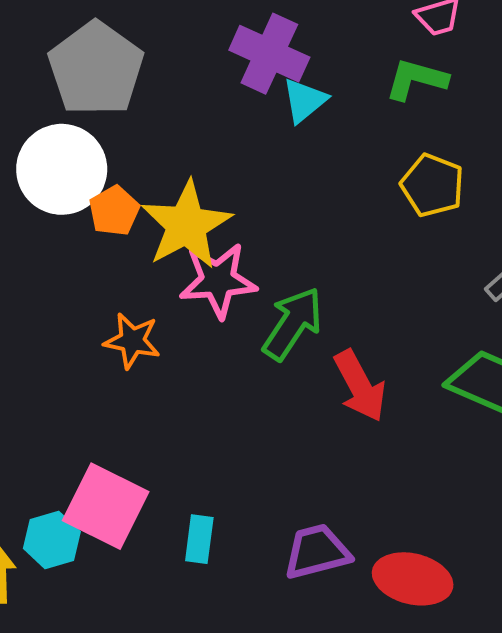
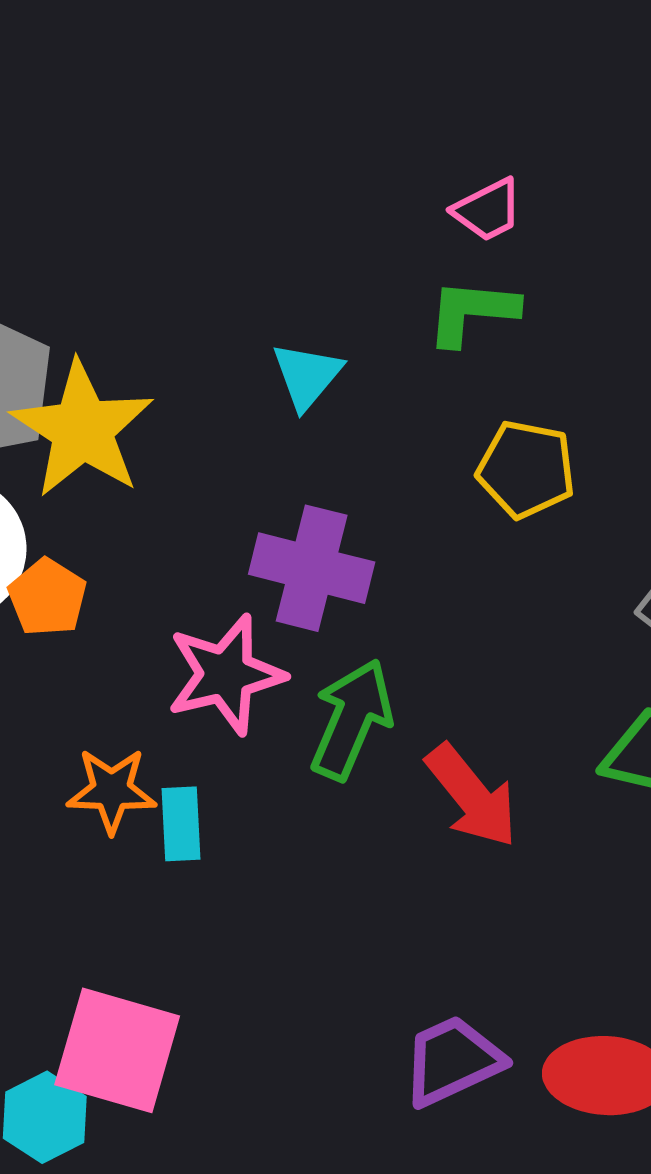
purple cross: (269, 54) -> (312, 568), moved
yellow star: (186, 225) -> (82, 429), moved
cyan rectangle: (199, 539) -> (181, 824), moved

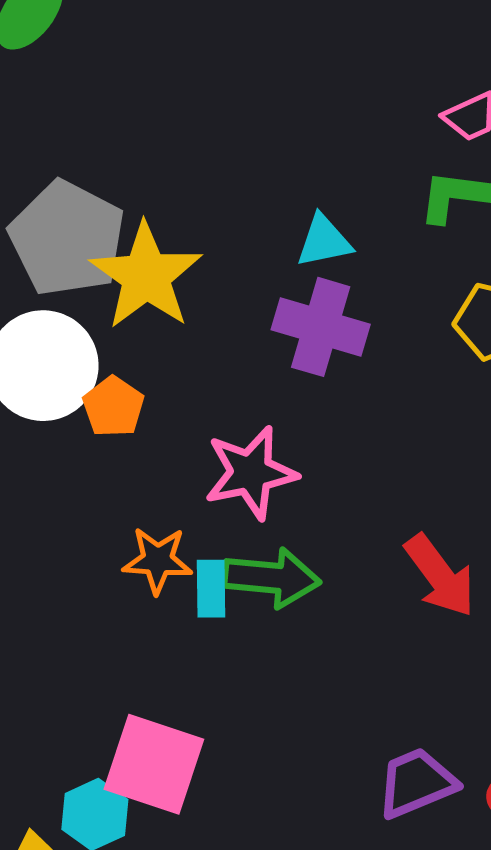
cyan triangle: (307, 376) -> (324, 241), turned 36
purple cross: (312, 568) -> (321, 327), moved
green arrow: (352, 719) -> (271, 578), moved, turned 70

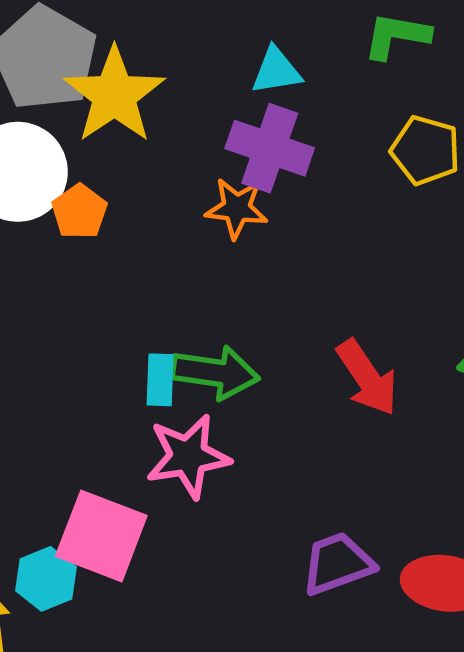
pink star: (251, 473) -> (188, 456), moved
orange star: (158, 560) -> (237, 208), moved

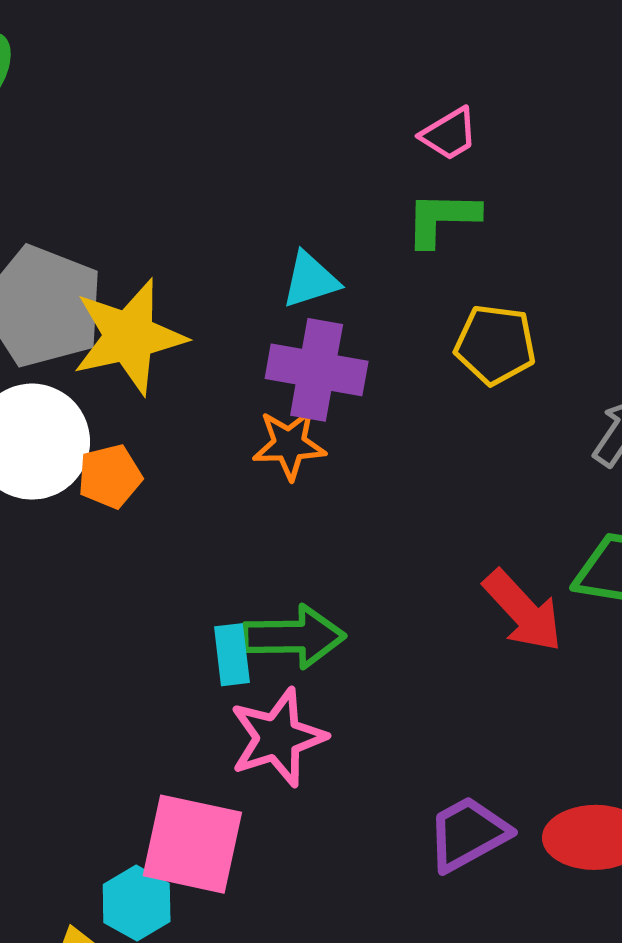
yellow star: (114, 95) -> (129, 337), turned 30
orange pentagon: (79, 212) -> (110, 476), turned 30
red arrow: (367, 378) -> (523, 611), moved

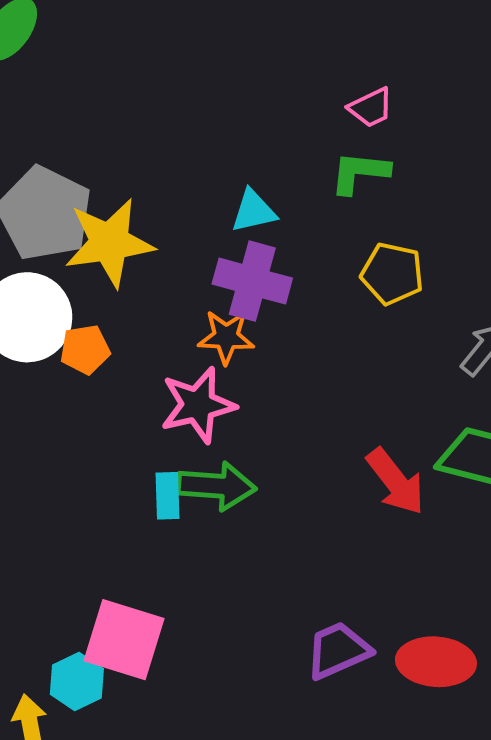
pink star: (278, 737) -> (198, 405), moved

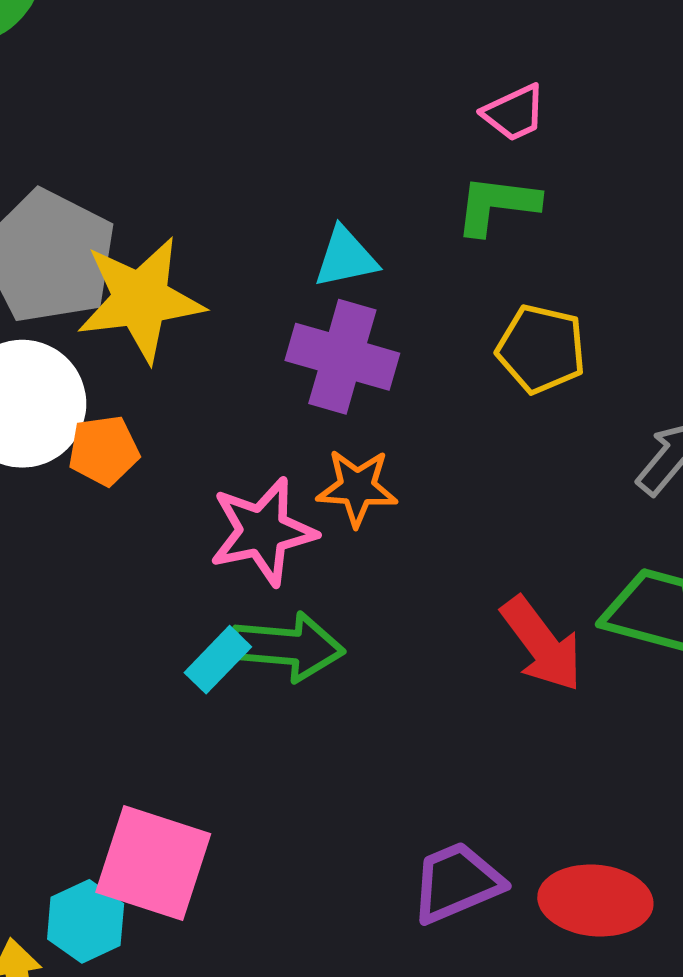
orange star: (226, 337) -> (357, 488), moved
cyan rectangle: (168, 496) -> (218, 660), turned 45

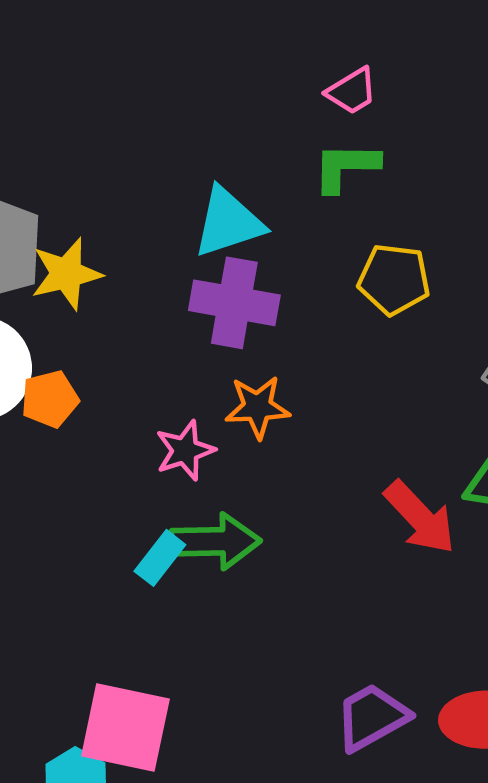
cyan triangle: (346, 257) -> (228, 222), size x1.4
yellow star: (140, 299) -> (66, 274), size x0.7
pink star: (263, 531) -> (185, 451), size x0.7

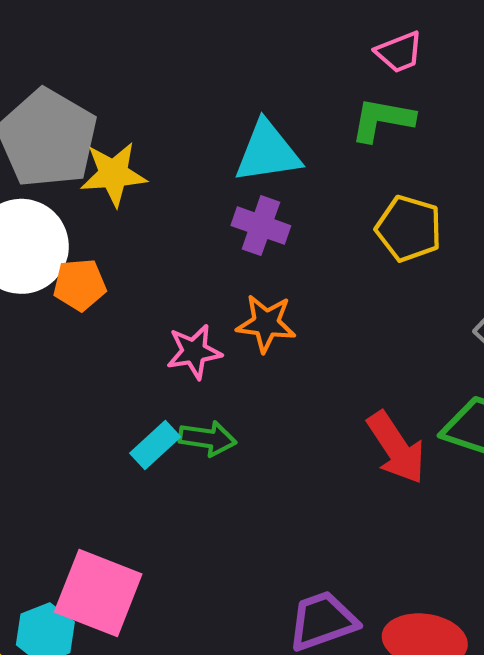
purple cross: (234, 303) -> (261, 226), size x0.7
green arrow: (215, 541) -> (207, 438), size x0.7

